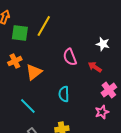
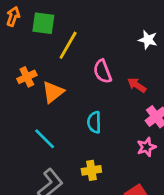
yellow line: (44, 26) -> (68, 45), moved
green square: (20, 33) -> (43, 23), moved
white star: (103, 44) -> (148, 40), moved

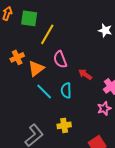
pink semicircle: (102, 71) -> (60, 59), moved
red arrow: (137, 85) -> (85, 74), moved
cyan line: (45, 139) -> (44, 91), moved

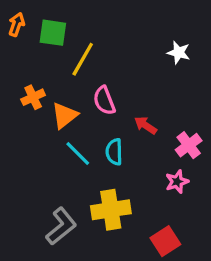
yellow cross: (64, 125) -> (111, 210), size x1.6

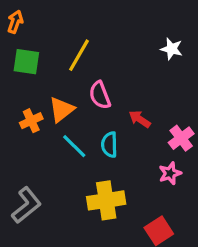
green square: (53, 33) -> (26, 62), moved
orange cross: (33, 97) -> (31, 121), moved
gray L-shape: (61, 226) -> (26, 205), moved

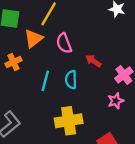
orange triangle: (61, 109) -> (33, 39), moved
cyan line: (74, 146) -> (45, 81), turned 60

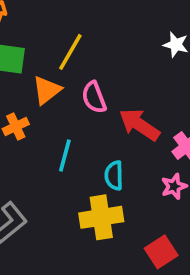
red arrow: (93, 61) -> (139, 125), size x1.6
cyan semicircle: (71, 80) -> (114, 176), moved

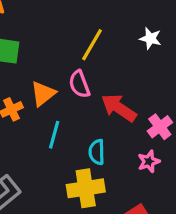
yellow line: (70, 52) -> (92, 45), moved
orange triangle: (47, 90) -> (43, 94), moved

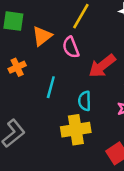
orange triangle: (43, 94) -> (42, 36), moved
red arrow: (119, 108) -> (102, 66), turned -72

